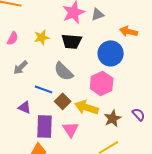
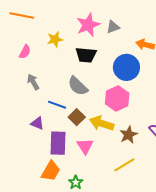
yellow star: (42, 37) -> (55, 39), moved
gray arrow: (21, 67) -> (33, 82), turned 105

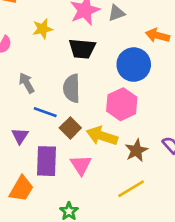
gray arrow: (33, 82) -> (27, 83), moved
gray semicircle: (78, 86) -> (72, 88), turned 45
purple triangle: (37, 123) -> (20, 136), turned 40
orange trapezoid: (51, 171) -> (21, 189), moved

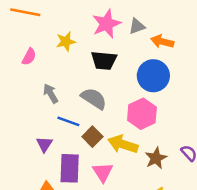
orange arrow: (157, 35) -> (162, 41), moved
gray semicircle: (72, 88) -> (94, 99), turned 124

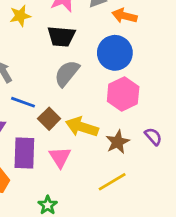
gray semicircle: (94, 99) -> (67, 73), moved, turned -84
pink hexagon: (142, 114) -> (123, 94), moved

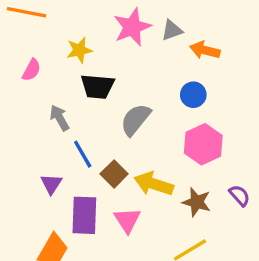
black trapezoid: (61, 36) -> (98, 86), moved
blue circle: (115, 53) -> (193, 95), size x0.6
blue line: (23, 102) -> (83, 154), turned 40
brown star: (118, 142) -> (197, 202), turned -30

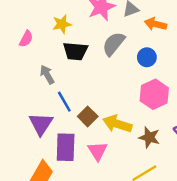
gray semicircle: (136, 120) -> (114, 44), moved
purple triangle: (51, 184) -> (41, 124), size x1.5

